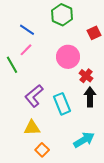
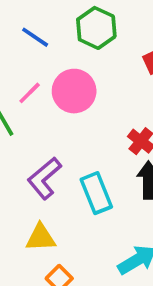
blue line: (27, 30) -> (35, 37), moved
pink circle: (68, 57) -> (74, 91), moved

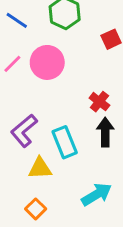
yellow triangle: (41, 238) -> (40, 168), moved

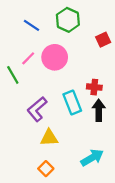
red cross: (99, 102) -> (94, 87), turned -32
cyan rectangle: (65, 142) -> (72, 102), moved

